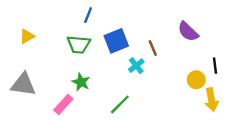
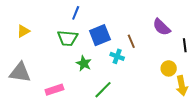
cyan cross: (136, 66) -> (117, 56), turned -32
black line: (215, 66) -> (185, 45), moved
green star: (81, 82) -> (84, 63), moved
pink rectangle: (63, 104) -> (54, 90), turned 30

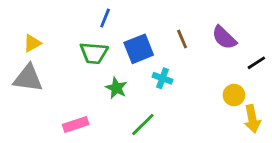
brown line: (131, 41) -> (182, 39), moved
black line: (185, 45) -> (256, 63), turned 64
gray triangle: (20, 72) -> (28, 78), moved

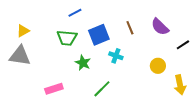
blue line: (105, 18) -> (75, 13), turned 40
yellow circle: (234, 95) -> (158, 66), moved

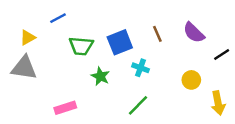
blue line: (75, 13) -> (58, 18), moved
green line: (102, 89) -> (138, 105), moved

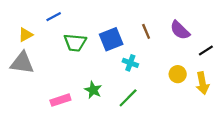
green star: (100, 76) -> (93, 90), moved
yellow arrow: (218, 103) -> (202, 83), moved

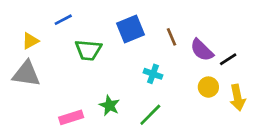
purple semicircle: (180, 30) -> (202, 50), moved
blue square: (111, 39) -> (131, 29), moved
black line: (206, 51) -> (228, 59), moved

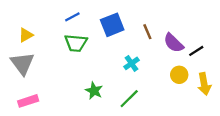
blue line: (63, 20) -> (72, 17), moved
gray triangle: (26, 74) -> (22, 63), turned 45
cyan cross: (153, 74) -> (131, 63), turned 35
pink rectangle: (71, 117) -> (28, 101), moved

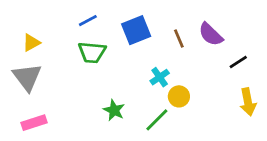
purple semicircle: (174, 43) -> (211, 34), moved
yellow circle: (179, 75) -> (179, 96), moved

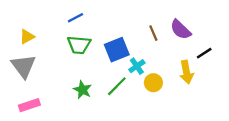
blue square: (136, 30) -> (117, 50), moved
yellow arrow: (248, 102) -> (186, 72), moved
green star: (114, 110) -> (83, 90), moved
green line: (157, 120) -> (117, 86), moved

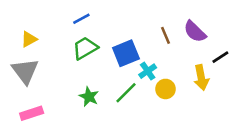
green trapezoid: (79, 45) -> (85, 48), turned 145

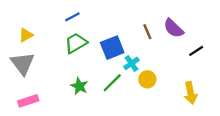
yellow arrow: (201, 77) -> (191, 93), moved

